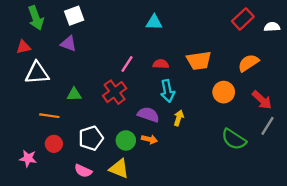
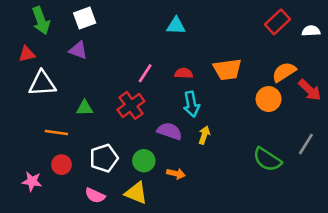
orange circle: (224, 92) -> (269, 99), moved
red arrow: (262, 100) -> (310, 90), moved
orange arrow: (149, 139) -> (176, 174), moved

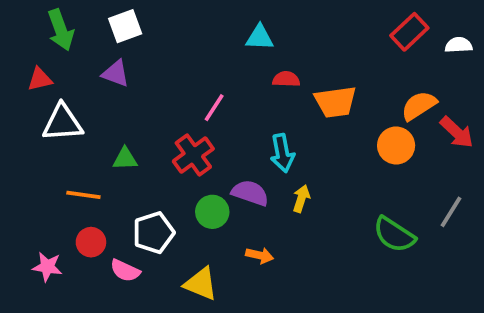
red semicircle: (184, 73) -> (286, 79), moved
green circle: (144, 161) -> (212, 212), moved
pink semicircle: (95, 195) -> (125, 271), moved

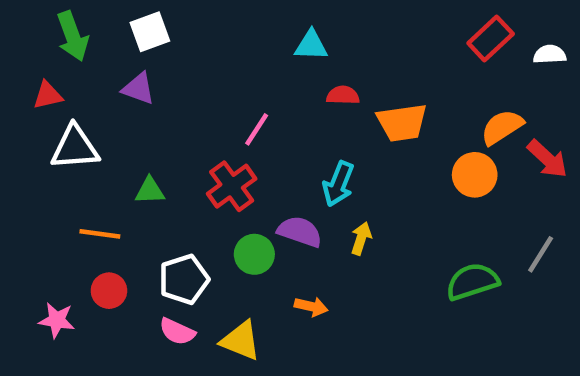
cyan arrow: (282, 153) -> (338, 184), turned 33
green semicircle: (394, 235) -> (472, 282), turned 129
pink semicircle: (125, 271) -> (177, 332), moved

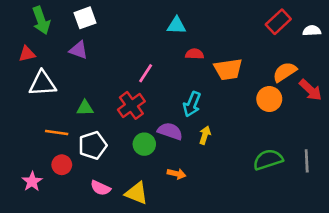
gray line: (541, 254) -> (307, 161), moved, turned -35
white pentagon: (184, 279) -> (93, 145), moved
pink star: (57, 320) -> (32, 181), turned 30

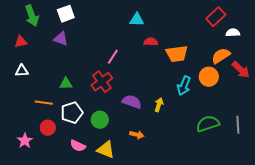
white semicircle: (312, 31) -> (233, 33), moved
white triangle: (42, 84) -> (22, 71), moved, size x0.6
cyan arrow: (192, 104) -> (184, 86), moved
green circle: (144, 144) -> (100, 120), moved

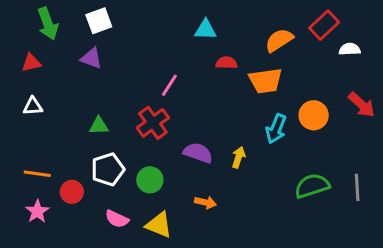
orange semicircle: (221, 56) -> (279, 40), moved
orange line: (44, 103) -> (37, 174), moved

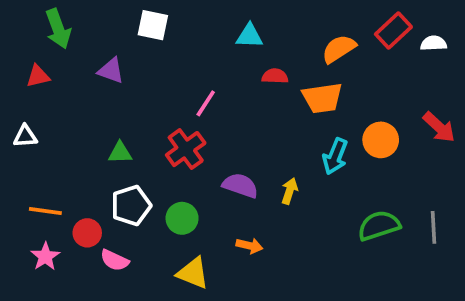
white square: (99, 21) -> (153, 25), moved, turned 32
white semicircle: (350, 49) -> (434, 43), moved
white triangle: (33, 106) -> (25, 136), moved
pink semicircle: (117, 219) -> (115, 260), moved

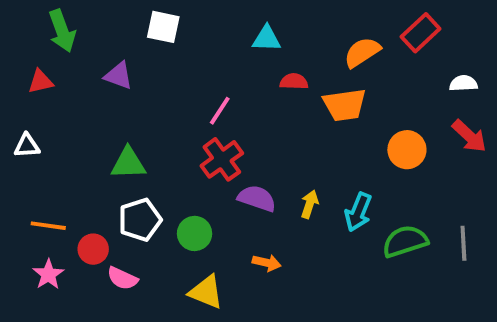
white semicircle: (434, 43) -> (463, 83), moved
red cross: (186, 149) -> (222, 159), moved
green triangle: (120, 153) -> (128, 163), size x1.4
cyan arrow: (335, 156) -> (358, 212), moved

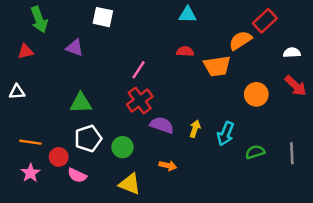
cyan triangle: (267, 39) -> (188, 15), moved
orange semicircle: (362, 52) -> (240, 40), moved
green semicircle: (405, 241) -> (255, 152), size x0.7

